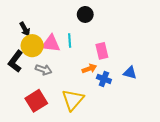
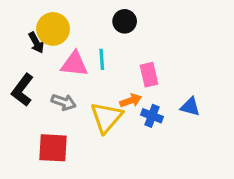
yellow circle: (32, 46) -> (53, 29), moved
yellow triangle: (73, 100) -> (106, 117), moved
red square: (36, 101) -> (53, 148), turned 35

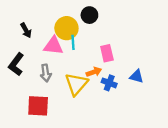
yellow circle: (53, 29) -> (66, 28), moved
gray arrow: (64, 102) -> (46, 73), turned 63

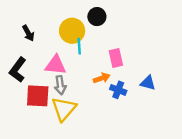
pink triangle: (53, 46) -> (55, 65), moved
gray arrow: (46, 73) -> (60, 85), moved
yellow triangle: (76, 84) -> (64, 109), moved
red square: (38, 106) -> (38, 96), moved

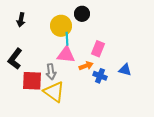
black arrow: (28, 33) -> (21, 20), moved, turned 40
pink rectangle: (116, 58) -> (98, 49), turned 35
pink triangle: (55, 65) -> (66, 55), moved
yellow triangle: (64, 109) -> (54, 92), turned -35

